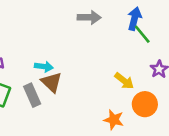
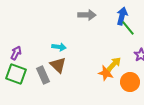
cyan arrow: (44, 67) -> (59, 47), moved
yellow arrow: (124, 81) -> (114, 64), turned -84
orange star: (114, 120) -> (106, 73), moved

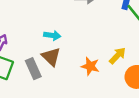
orange star: (106, 73) -> (90, 66), moved

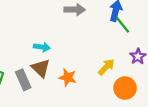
orange star: (90, 66) -> (68, 77), moved

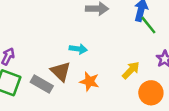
cyan arrow: (42, 47) -> (78, 49), moved
gray rectangle: (23, 80) -> (42, 84), turned -36

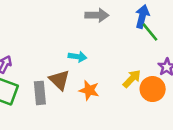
gray rectangle: (42, 84) -> (40, 93), turned 55
orange circle: (151, 93) -> (153, 89), moved

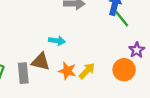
yellow arrow: (132, 79) -> (87, 71), moved
brown triangle: (59, 80) -> (41, 62), turned -30

